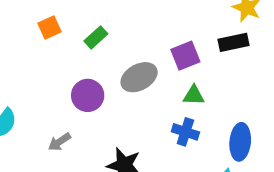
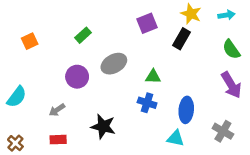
orange square: (50, 27) -> (30, 41), moved
black rectangle: (234, 42) -> (181, 39), turned -48
purple square: (185, 56) -> (147, 23), moved

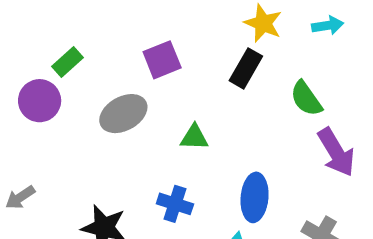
purple square: (147, 23) -> (162, 60), moved
green semicircle: (231, 49) -> (306, 99), moved
purple circle: (77, 77) -> (40, 101), moved
blue cross: (147, 103) -> (175, 204), moved

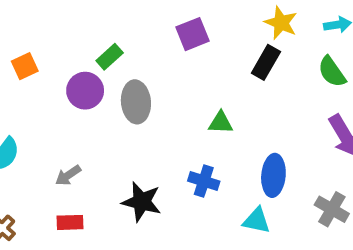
purple square: (162, 60) -> (192, 34), moved
green semicircle: (306, 99) -> (332, 72), moved
gray ellipse: (123, 114) -> (136, 102), moved, turned -66

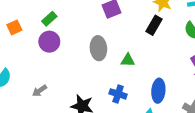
green rectangle: (110, 57) -> (49, 19), moved
gray ellipse: (136, 102) -> (98, 48), moved

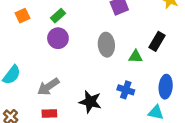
black rectangle: (154, 25) -> (157, 41), moved
orange square: (14, 27) -> (22, 16), moved
gray arrow: (40, 91) -> (48, 87), size x1.5

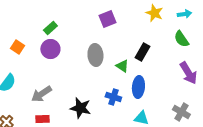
orange square: (22, 16) -> (17, 47), moved, turned -32
green triangle: (135, 57) -> (122, 66), turned 32
blue ellipse: (166, 87) -> (138, 87), moved

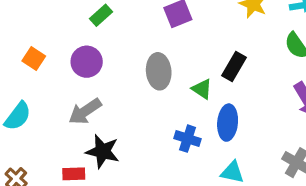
green rectangle: (50, 28) -> (101, 15), moved
gray arrow: (41, 94) -> (85, 111), moved
black star: (80, 108) -> (103, 151), moved

